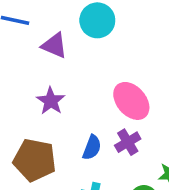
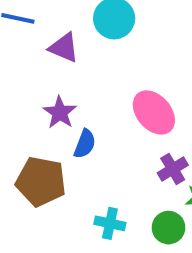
purple cross: (128, 142) -> (173, 169), moved
blue semicircle: (92, 148) -> (85, 144), moved

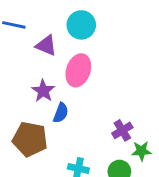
pink ellipse: (154, 113) -> (78, 70), moved, turned 60

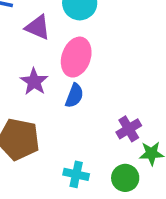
blue semicircle: (61, 113) -> (74, 96), moved

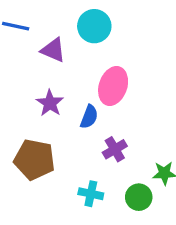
pink ellipse: (76, 57) -> (113, 86), moved
purple cross: (129, 129) -> (115, 149), moved

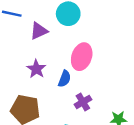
purple triangle: (53, 50) -> (39, 31), turned -48

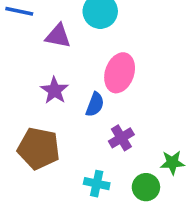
purple triangle: (39, 31) -> (58, 36), turned 36

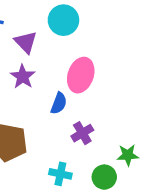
purple triangle: (58, 36) -> (26, 42), turned 35
purple star: (55, 90) -> (23, 77), moved

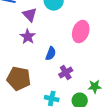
pink ellipse: (81, 75) -> (81, 32), moved

